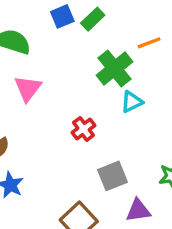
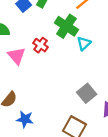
red cross: (83, 129) -> (41, 45), moved

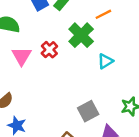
cyan triangle: (84, 43) -> (105, 61), moved

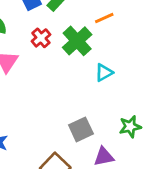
red cross: (49, 50) -> (41, 38), moved

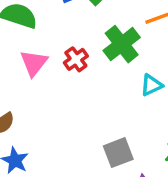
red cross: (41, 38) -> (76, 59), moved

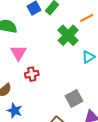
red cross: (76, 59) -> (32, 74), moved, turned 32

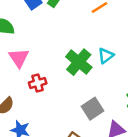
green cross: (68, 35) -> (79, 62), moved

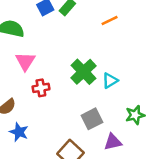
cyan triangle: (106, 56) -> (110, 81), moved

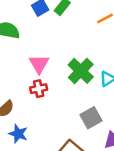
pink triangle: (25, 61) -> (39, 64), moved

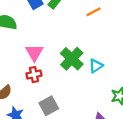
gray square: (91, 118) -> (49, 106), moved

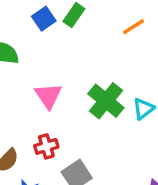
red cross: (34, 75) -> (46, 146), moved

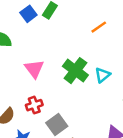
orange line: (134, 27) -> (99, 27), moved

